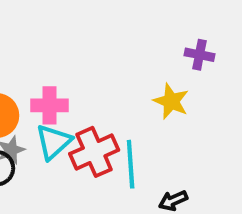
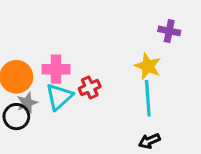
red cross: (94, 152) -> (90, 88), moved, size x0.6
cyan line: (131, 164) -> (148, 98), moved

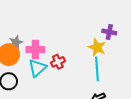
purple cross: (169, 31) -> (109, 32), moved
gray star: (27, 103) -> (16, 42), moved

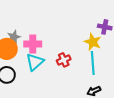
red cross: (58, 62) -> (64, 60), moved

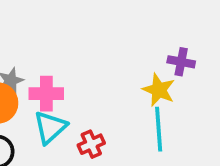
red cross: (64, 60) -> (91, 144), moved

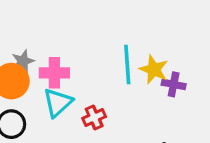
purple cross: (181, 62) -> (174, 84), moved
cyan line: (159, 129) -> (127, 65), moved

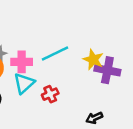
cyan line: (127, 65) -> (55, 54), moved, turned 68
purple cross: (174, 84) -> (107, 70), size x1.5

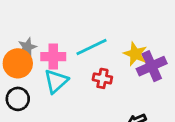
purple cross: (107, 70) -> (152, 66), turned -35
red cross: (50, 94) -> (102, 78), moved, turned 35

